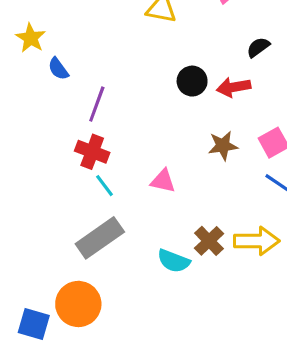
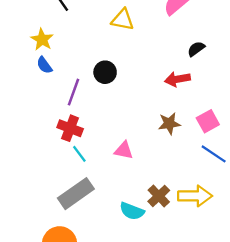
yellow star: (31, 38) -> (42, 40), moved
black circle: (192, 81) -> (105, 72), moved

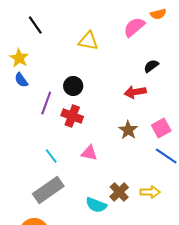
brown star: (169, 124) -> (128, 130), turned -30
red cross: (70, 128) -> (72, 116), moved
yellow arrow: (195, 196) -> (150, 192), size x0.7

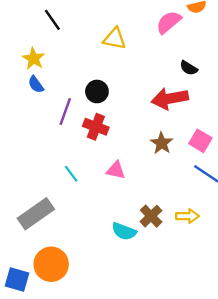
black semicircle: (151, 66) -> (189, 68), turned -112
red arrow: (135, 92) -> (170, 99), size x1.4
pink square: (161, 128) -> (200, 141), turned -30
gray rectangle: (48, 190) -> (36, 214), moved

